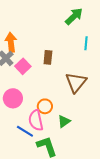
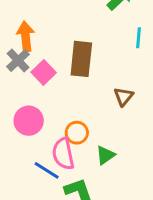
brown rectangle: (48, 57) -> (81, 59), size x1.6
brown triangle: (76, 82) -> (123, 97), size x0.6

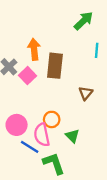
orange arrow: (26, 36) -> (34, 49), moved
pink circle: (29, 121) -> (17, 125), moved
green triangle: (105, 155) -> (72, 136), turned -40

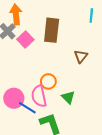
orange arrow: (34, 49) -> (16, 14), moved
pink circle: (17, 125) -> (14, 98), moved

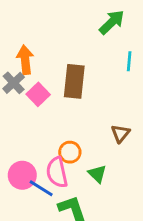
brown triangle: (81, 56) -> (120, 133), moved

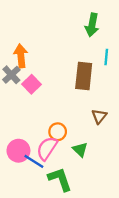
green arrow: (112, 22) -> (92, 25), turned 145
brown rectangle: (74, 81) -> (84, 76), moved
pink semicircle: (57, 172) -> (47, 148), turned 45

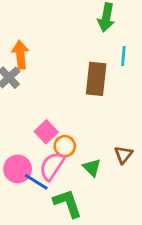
pink square: (32, 84) -> (46, 132), moved
brown triangle: (99, 116) -> (123, 155), moved

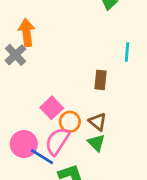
cyan line: (123, 56) -> (127, 52), moved
brown rectangle: (96, 79) -> (101, 80), moved, size x0.6
brown triangle: (123, 155) -> (98, 122), moved, turned -30

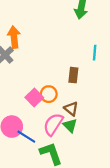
orange circle: (70, 122) -> (49, 94), moved
pink semicircle: (57, 141) -> (53, 124), moved

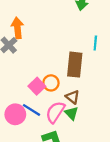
brown rectangle: (73, 75) -> (75, 65), size x1.6
blue line: (26, 137) -> (32, 110), moved

